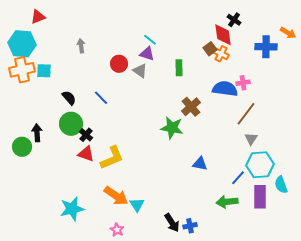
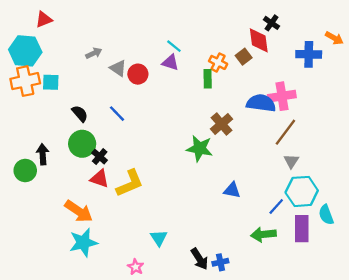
gray arrow: (81, 46) -> (94, 53), turned 72
orange cross: (221, 54) -> (218, 62), moved
gray triangle: (140, 71) -> (118, 68), moved
pink cross: (243, 83) -> (282, 96), size x1.6
orange arrow: (116, 196) -> (79, 211), moved

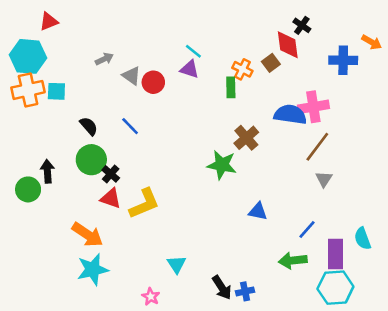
cyan hexagon: (302, 191) -> (335, 288), moved

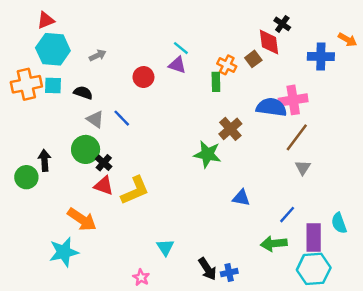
cyan hexagon: (28, 56) -> (53, 49), moved
gray triangle: (131, 76) -> (95, 119), moved
black semicircle: (89, 126) -> (83, 93), moved, turned -30
cyan star: (93, 269) -> (64, 252), moved

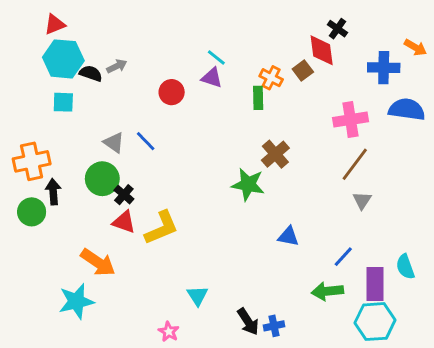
orange cross: (26, 84) -> (32, 161), moved
black semicircle: (83, 93) -> (91, 73), moved
blue semicircle: (271, 107) -> (407, 109), moved

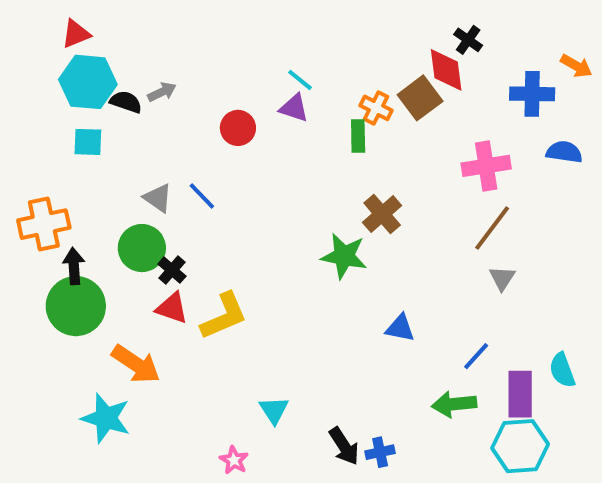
brown square: (303, 70) -> (420, 98), size x1.5
blue semicircle: (407, 109) -> (564, 152), size x0.7
green circle: (32, 212) -> (76, 306), moved, size x1.5
cyan star: (76, 301) -> (106, 418), turned 30

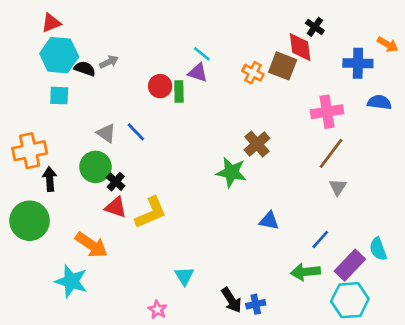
brown square: (420, 98) -> (283, 66), turned -32
green rectangle: (358, 136) -> (179, 92), moved
green circle: (76, 306) -> (30, 221), moved
purple rectangle: (520, 394) -> (350, 265), turned 44

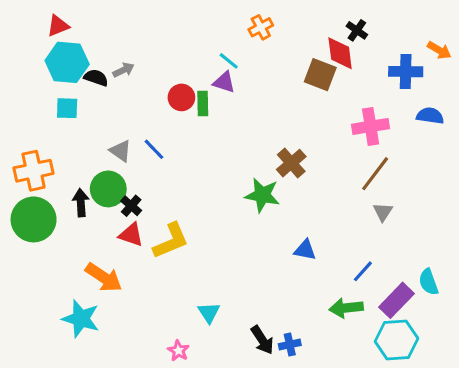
orange cross: (253, 73) -> (261, 27), moved, turned 35
black arrow: (50, 179) -> (81, 203), moved
green circle: (30, 221) -> (34, 219), moved

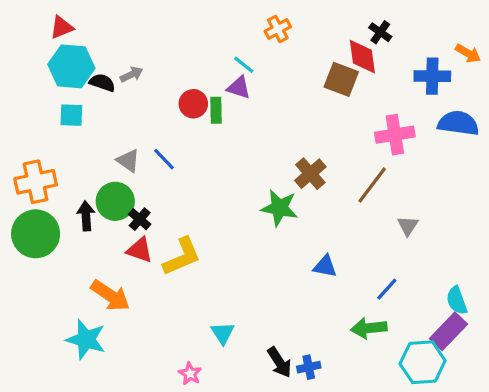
blue semicircle: (430, 116) -> (458, 123), size x1.4
brown line: (375, 174) -> (372, 185), moved
purple rectangle: (396, 300) -> (449, 331), moved

